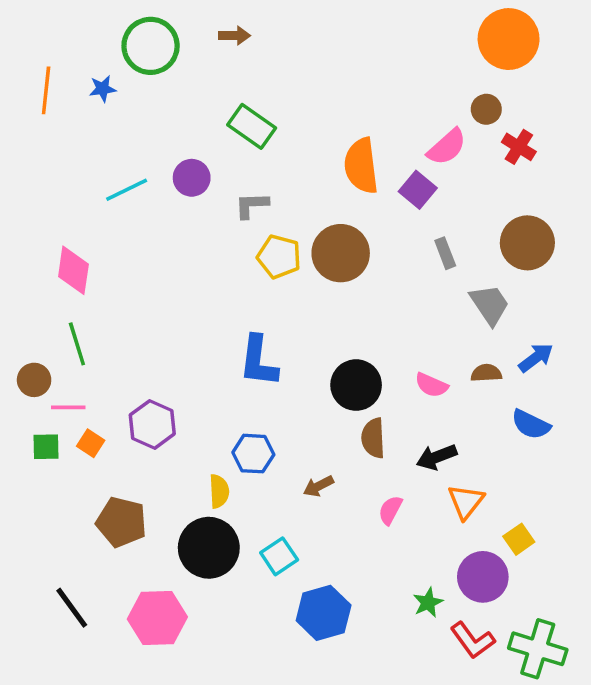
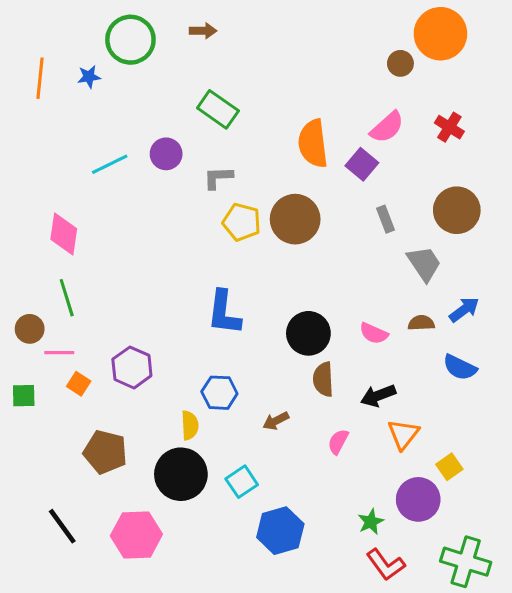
brown circle: (486, 109) -> (400, 63), moved
green square: (46, 447) -> (24, 396), moved
red L-shape: (473, 640) -> (386, 565), moved

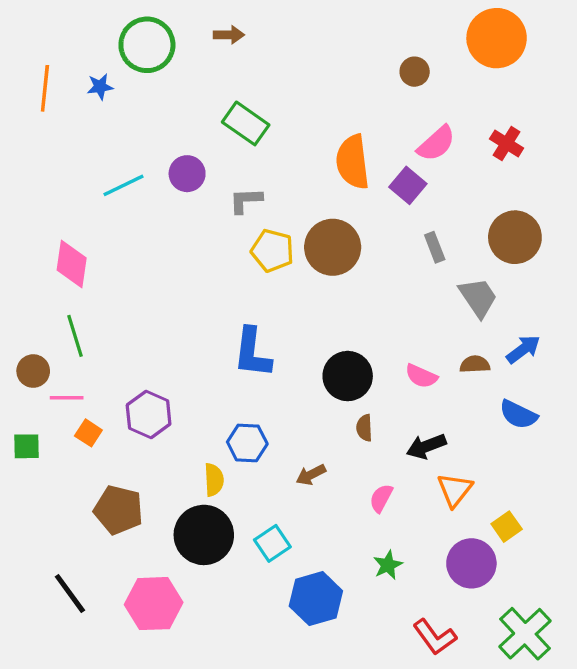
brown circle: (400, 63) -> (415, 72), moved
brown semicircle: (323, 379) -> (364, 428), size x0.7
green star: (371, 522) -> (388, 565), moved
green cross: (466, 562) -> (525, 634), turned 30

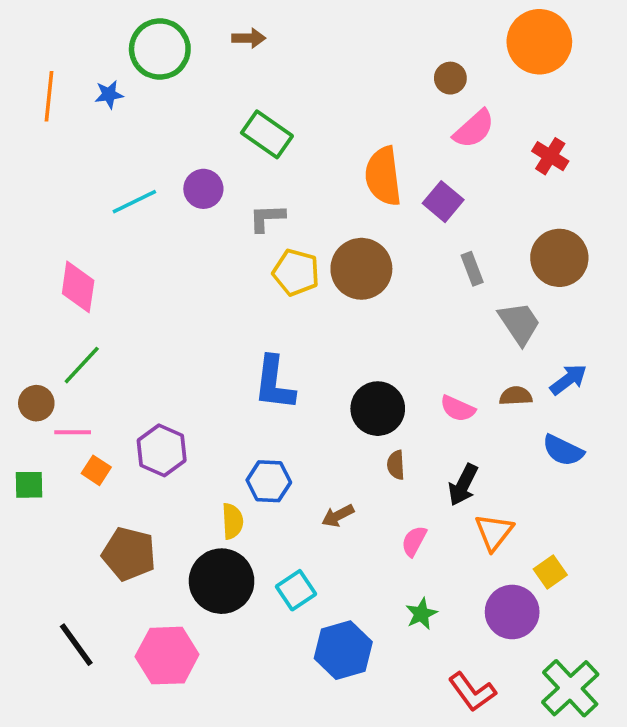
pink semicircle: (436, 144) -> (474, 129), moved
green line: (75, 336) -> (82, 365), turned 60
black arrow: (426, 446) -> (463, 485), turned -42

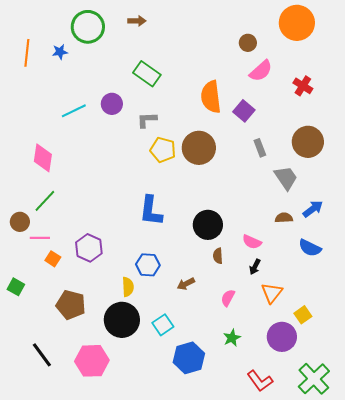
pink semicircle: (458, 409) -> (252, 242), moved
green square: (29, 485) -> (16, 287), moved, turned 30
black arrow: (463, 485) -> (255, 267), size x0.7

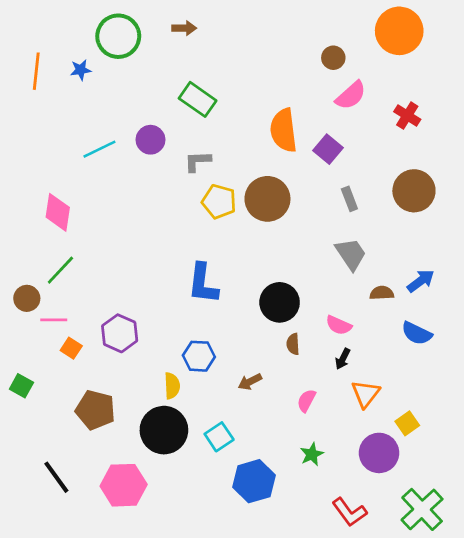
gray trapezoid: (286, 178) -> (351, 254), moved

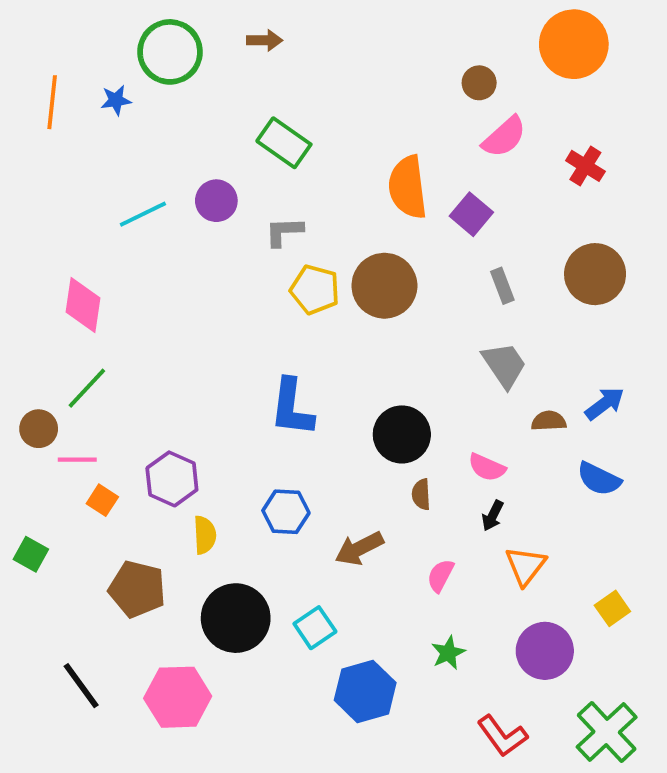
brown arrow: (250, 382) -> (359, 548), size x1.4
yellow semicircle: (172, 386) -> (205, 535), moved
yellow square: (407, 423) -> (612, 608), moved

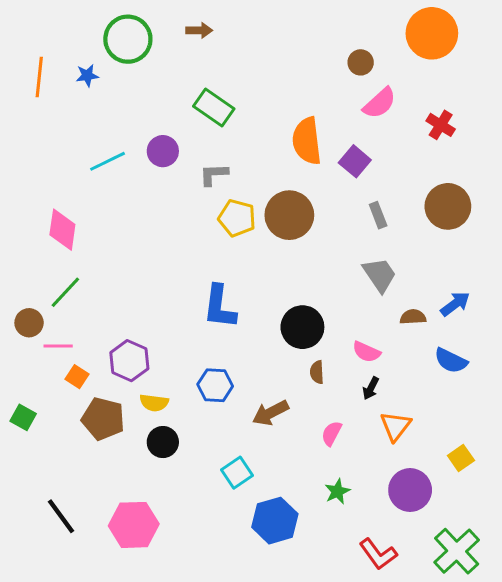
yellow semicircle: (205, 535) -> (154, 403), turned 100
brown pentagon: (137, 589) -> (103, 419), moved
black circle: (236, 618) -> (163, 442), moved, size x0.6

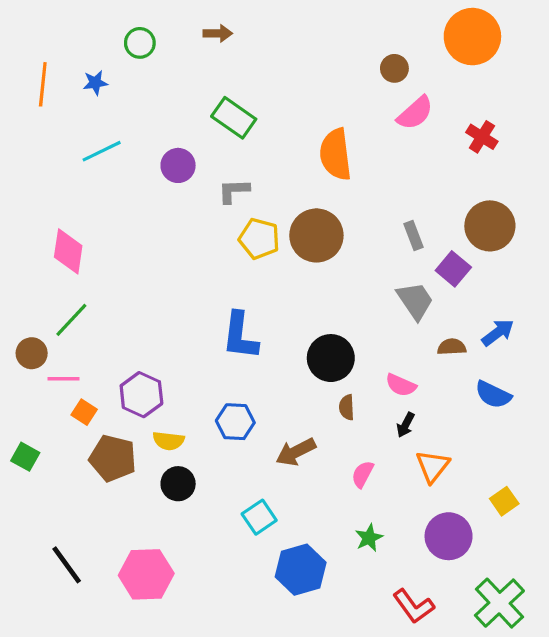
green circle: (128, 39) -> (140, 43), size x0.6
cyan line: (108, 161) -> (102, 151), moved
purple square: (355, 161) -> (453, 269), moved

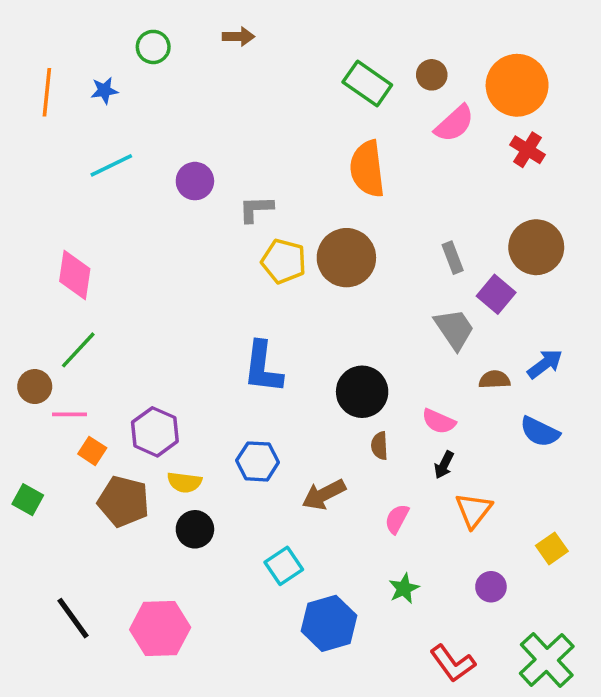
orange circle: (472, 37) -> (517, 85), moved
green rectangle: (234, 118) -> (367, 84), moved
purple circle: (449, 536) -> (491, 587), size x0.6

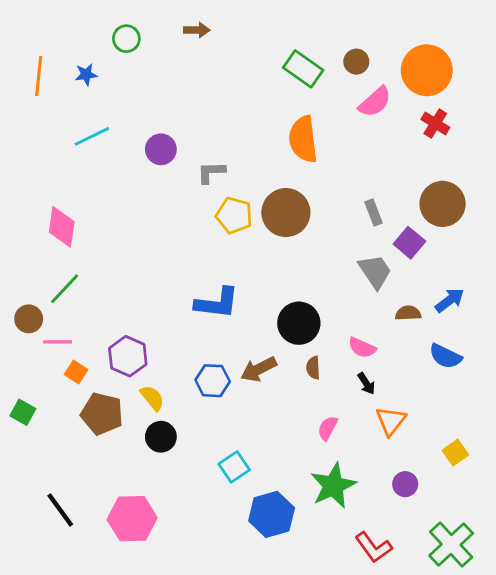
blue L-shape: (263, 367) -> (217, 303), turned -90
black arrow: (444, 465) -> (366, 384), turned -60
yellow semicircle: (184, 482) -> (152, 398), turned -136
brown arrow: (324, 494) -> (259, 369), moved
green star: (404, 589) -> (333, 486), size x1.8

